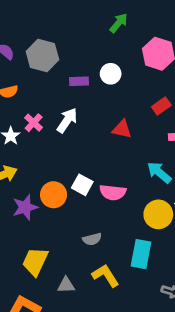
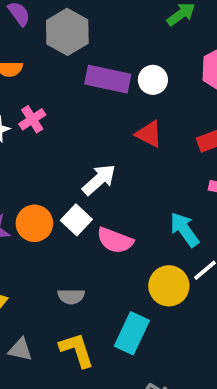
purple rectangle: (79, 81) -> (108, 79), size x1.6
white arrow: (67, 120) -> (99, 180), moved
red triangle: (122, 129) -> (149, 134), moved

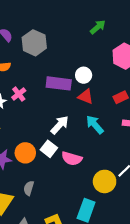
purple rectangle: (108, 79) -> (59, 83), moved
white circle: (153, 80) -> (84, 75), moved
cyan arrow: (184, 230) -> (95, 125), moved
gray semicircle: (71, 296) -> (29, 188), moved, turned 112

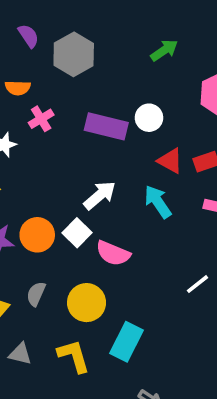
green arrow: (98, 27) -> (164, 50), moved
pink cross: (19, 94) -> (41, 119), moved
red triangle: (86, 97) -> (170, 161), moved
yellow circle: (105, 181) -> (87, 303), moved

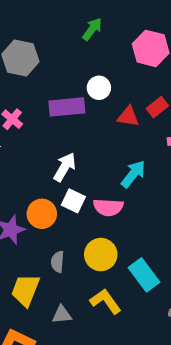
white arrow: (100, 195) -> (65, 167), moved
cyan arrow: (158, 202) -> (133, 174), moved, turned 92
cyan rectangle: (126, 342) -> (144, 275), turned -44

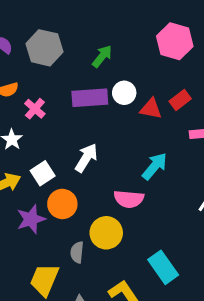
green arrow: (92, 29) -> (102, 56), moved
white circle: (99, 88) -> (124, 93), moved
white square: (73, 201) -> (43, 173), moved, turned 30
yellow circle: (101, 255) -> (106, 233), moved

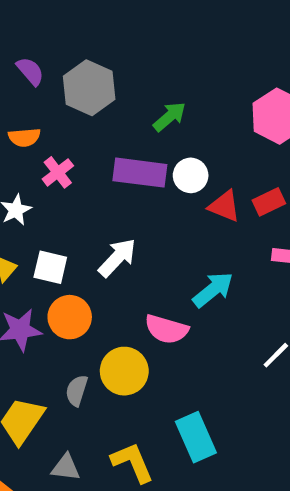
white square: (43, 173) -> (50, 267), turned 35

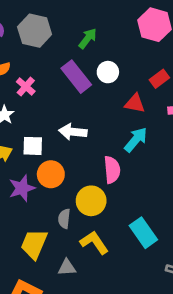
purple rectangle: (140, 173) -> (76, 77), turned 56
red triangle: (224, 206) -> (135, 103), moved
white arrow: (117, 258) -> (73, 132), turned -116
pink semicircle: (166, 329) -> (112, 170), turned -100
yellow L-shape: (132, 462) -> (94, 242), moved

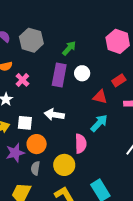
purple rectangle: (76, 77) -> (59, 75), turned 45
gray semicircle: (64, 219) -> (35, 168), moved

